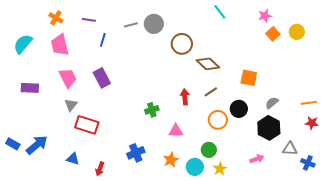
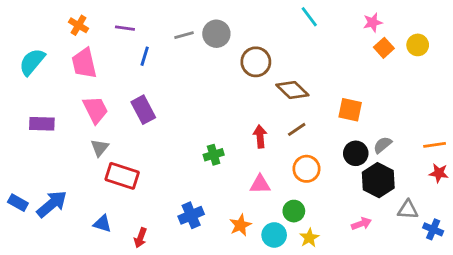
black circle: (239, 109) -> (356, 153), moved
pink triangle: (176, 131) -> (260, 184), moved

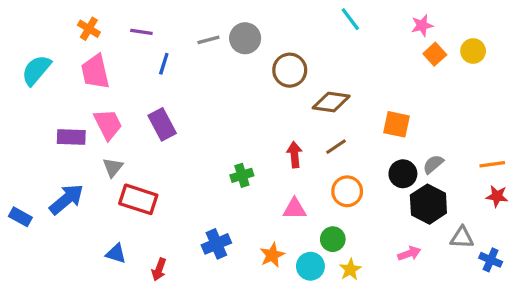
brown diamond: (292, 90) -> (331, 102), turned -36
purple rectangle: (42, 124) -> (71, 137), moved
blue rectangle: (18, 203) -> (20, 217), moved
blue arrow: (52, 204) -> (67, 199), moved

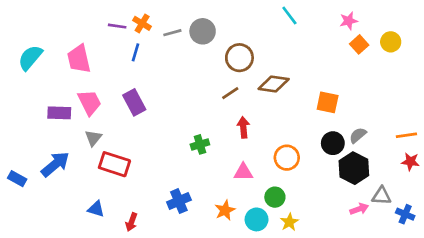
orange cross: (89, 29) -> (142, 23), moved
brown line: (336, 147) -> (230, 93), moved
pink arrow: (409, 253) -> (359, 209), moved

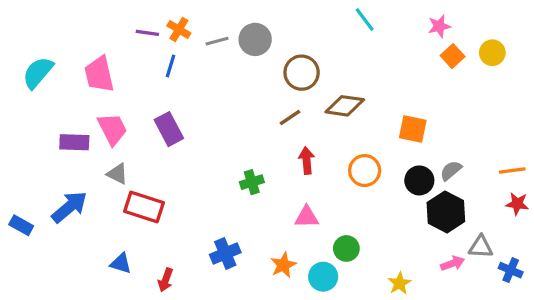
gray triangle: (93, 138) -> (117, 174), turned -42
orange circle: (287, 158) -> (365, 171), moved
yellow star: (289, 222) -> (399, 283), moved

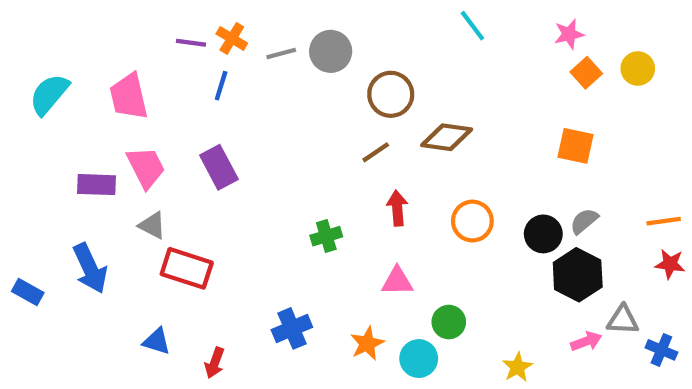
orange square: (413, 129) -> (576, 146), moved
blue arrow: (69, 207) -> (90, 268), turned 105

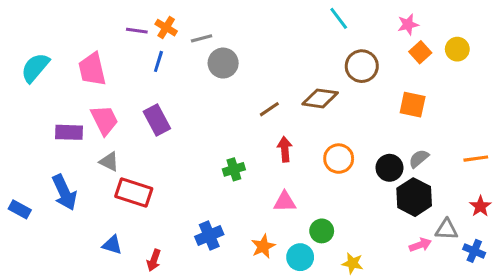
gray circle: (331, 51) -> (223, 63), moved
brown circle: (391, 94) -> (362, 66), moved
red star: (670, 264) -> (480, 206), moved, turned 30
yellow star: (518, 367) -> (353, 263), moved, turned -30

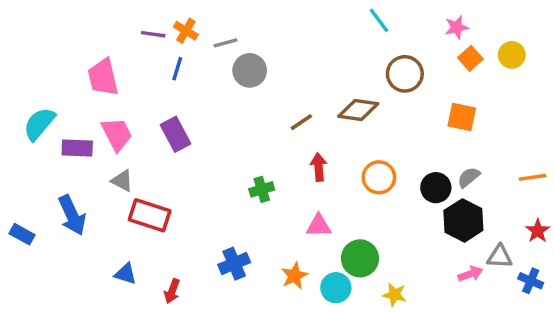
cyan semicircle: (35, 68) -> (39, 124), moved
green circle: (322, 231) -> (360, 258), size x1.4

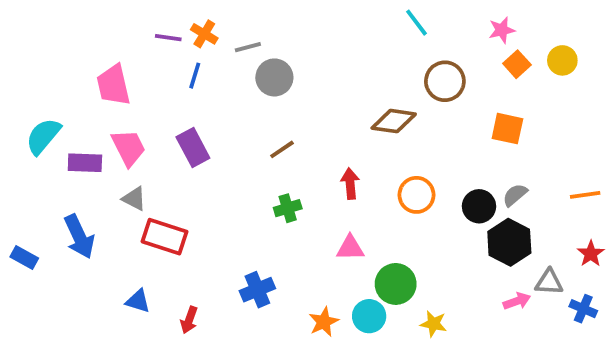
brown line: (301, 122) -> (282, 149), moved
orange star: (294, 276) -> (324, 322), moved

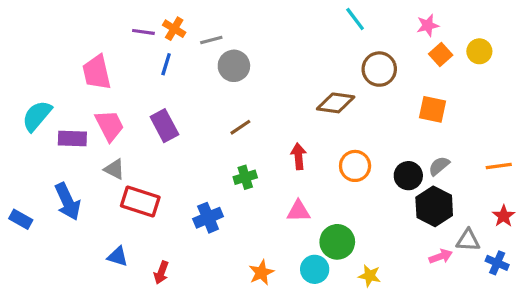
blue cross: (257, 290) -> (208, 218), moved
orange star: (324, 322) -> (261, 273), moved

